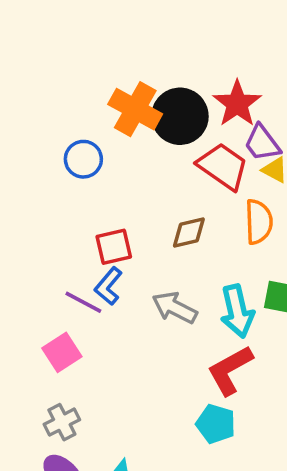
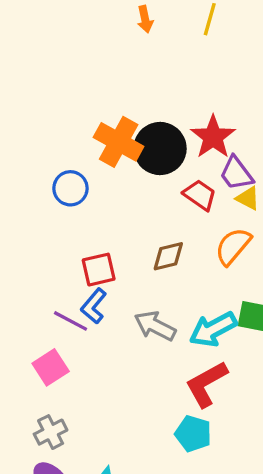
red trapezoid: (223, 166) -> (200, 195), size x0.7
orange semicircle: (259, 222) -> (233, 246), turned -138
cyan arrow: (237, 311) -> (213, 329), turned 75

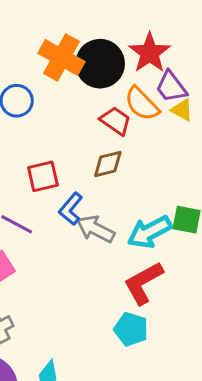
red trapezoid: (200, 195) -> (116, 121), moved
orange semicircle: (233, 246) -> (142, 104), moved, turned -84
blue L-shape: (94, 306) -> (71, 209), moved

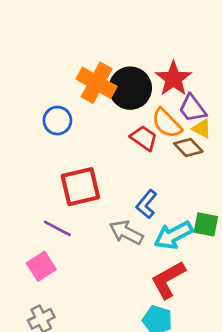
brown diamond: (108, 164) -> (188, 148), moved, turned 60
red square: (43, 176) -> (80, 187), size x1.4
blue L-shape: (71, 209) -> (146, 204), moved

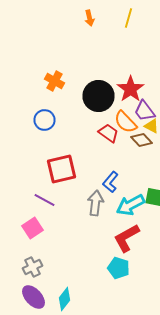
orange cross: (97, 83) -> (54, 81), moved, size x0.7
gray arrow: (126, 232) -> (96, 203), turned 70

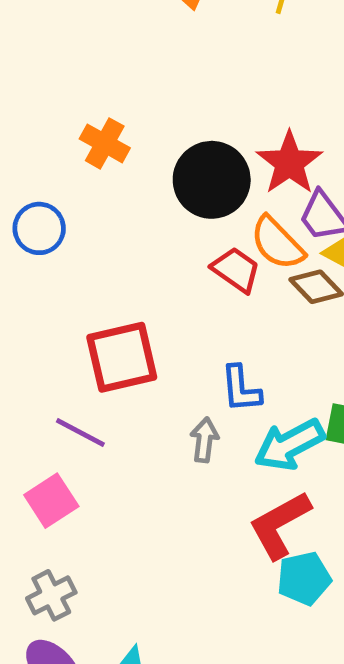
blue circle: (44, 120) -> (39, 228), moved
blue L-shape: (110, 182) -> (241, 389), turned -45
gray arrow: (96, 203) -> (204, 440), size x0.7
cyan pentagon: (118, 268) -> (304, 578), moved, turned -30

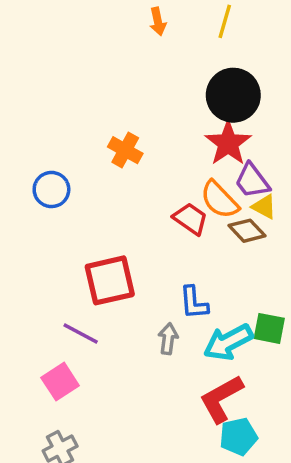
orange cross: (105, 143) -> (125, 150), moved
black circle: (212, 180) -> (233, 95), moved

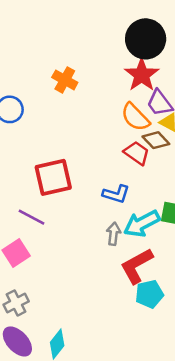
red trapezoid: (190, 219) -> (137, 153), moved
blue L-shape: (194, 303) -> (116, 194), turned -68
gray arrow: (168, 339) -> (114, 234), moved

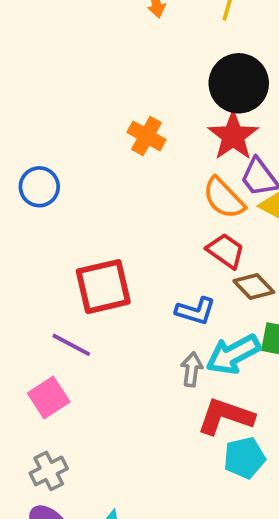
orange cross: (65, 80) -> (147, 136), moved
brown diamond: (156, 140) -> (254, 287), moved
red L-shape: (137, 266) -> (226, 416), turned 48

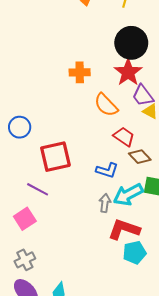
orange cross: (147, 136) -> (80, 72), turned -30
blue circle: (39, 187) -> (20, 127), moved
orange semicircle: (224, 198) -> (106, 105), moved

